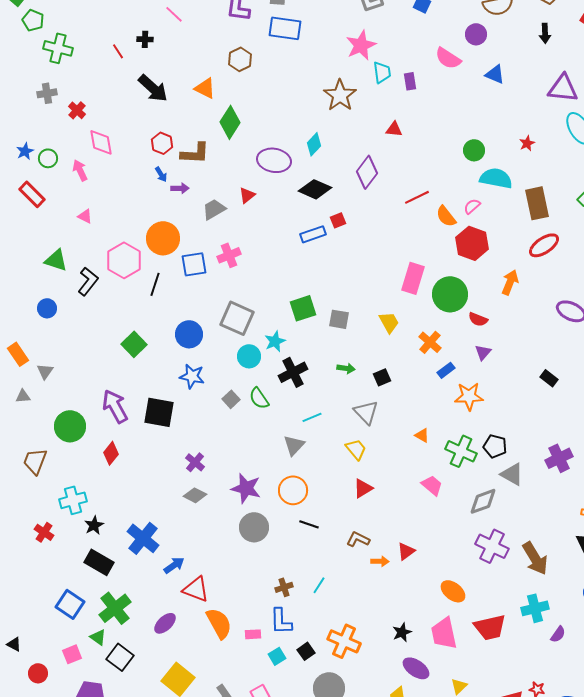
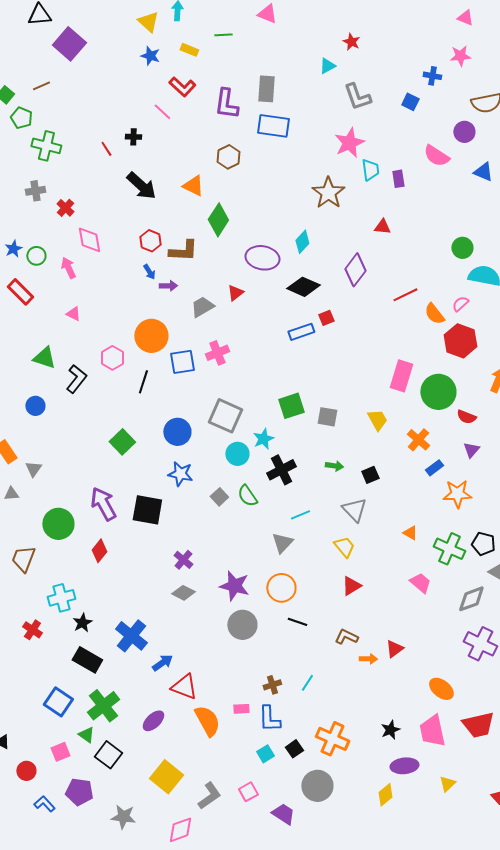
pink hexagon: (124, 260) -> (112, 358), size x0.7
pink rectangle: (253, 634) -> (241, 709), moved
purple ellipse: (416, 668) -> (404, 766), turned -40

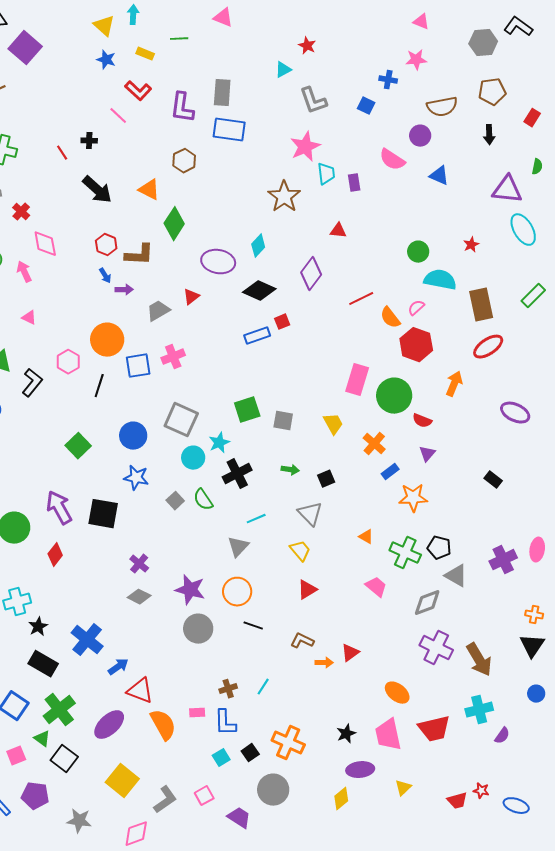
purple ellipse: (153, 721) -> (109, 725), size x1.4

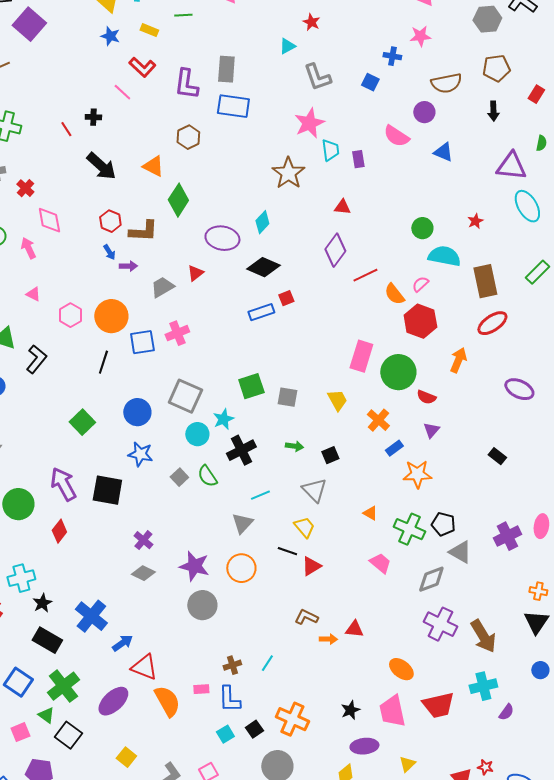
purple diamond: (311, 274) -> (335, 250), moved
pink hexagon: (68, 362) -> (70, 315), moved
black line: (253, 626) -> (287, 551), moved
red triangle: (350, 653) -> (354, 629), turned 42
yellow square: (122, 781) -> (126, 757), size x0.6

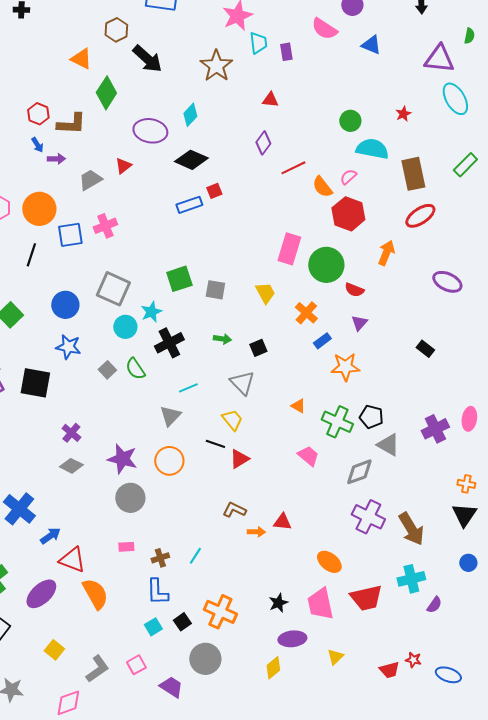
black arrow: (101, 166) -> (147, 59), moved
purple diamond: (335, 250) -> (263, 143), size x0.7
pink rectangle: (201, 689) -> (126, 547), moved

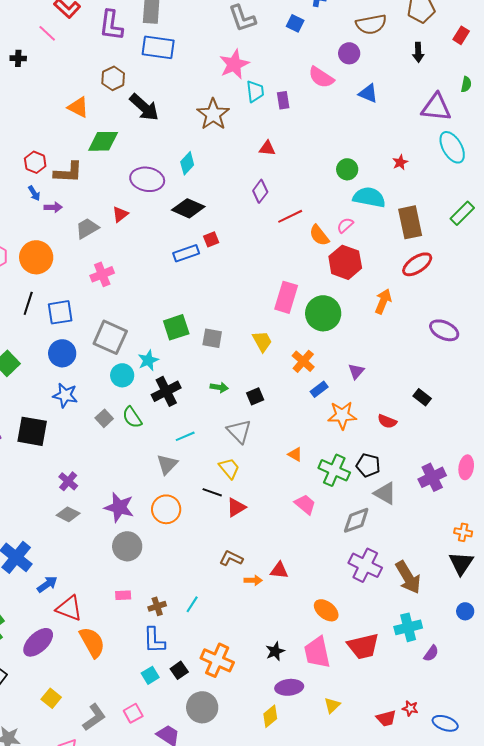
green diamond: (106, 93) -> (103, 141), turned 56
blue square: (70, 235) -> (60, 312), moved
red semicircle: (354, 290) -> (387, 421), moved

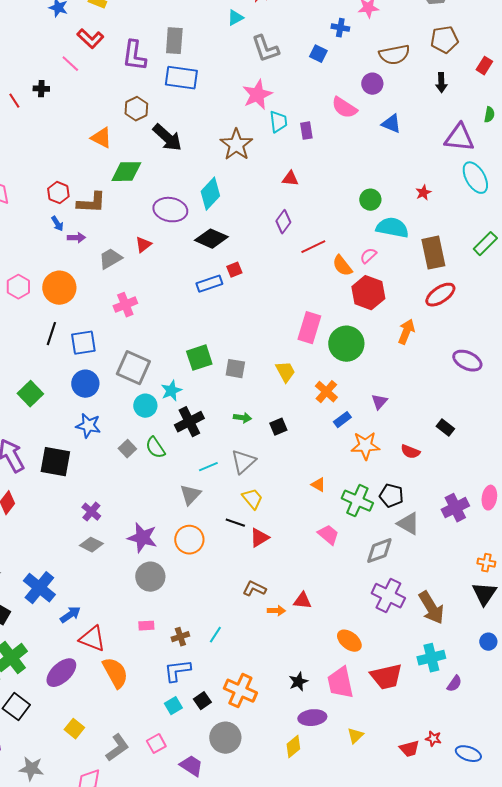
cyan diamond: (187, 163) -> (210, 194), size x1.4
gray triangle: (239, 431) -> (243, 462), moved, turned 32
blue L-shape: (154, 640) -> (177, 671), turned 84

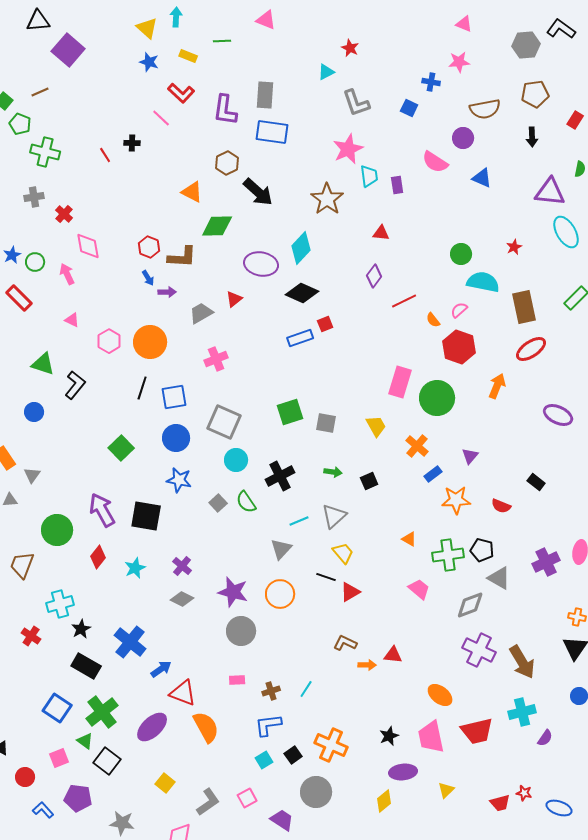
orange semicircle: (342, 266) -> (433, 320), size x0.7
cyan star: (171, 391) -> (135, 568), moved
green cross: (357, 501) -> (448, 555), turned -32

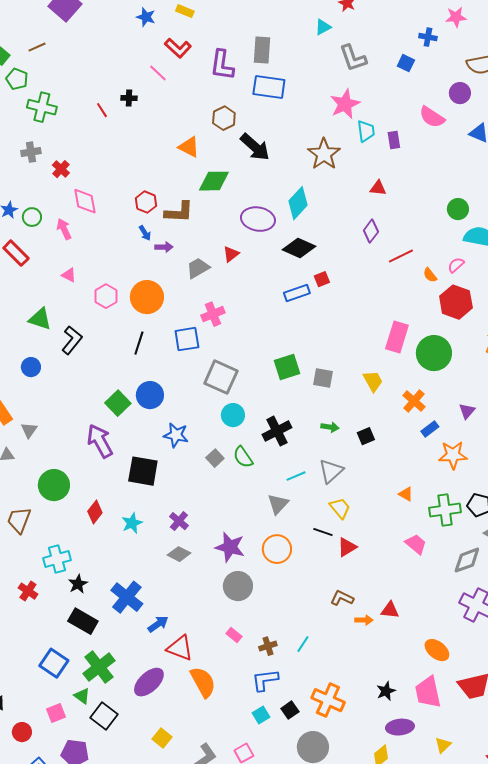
blue square: (174, 397) -> (187, 339), moved
blue circle: (176, 438) -> (150, 395), moved
purple arrow: (102, 510) -> (100, 441), moved
pink rectangle: (237, 680) -> (234, 635), turned 42

